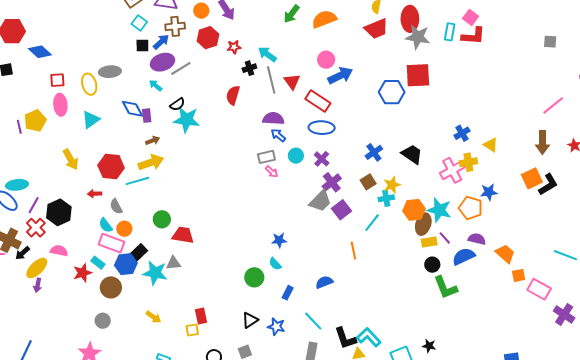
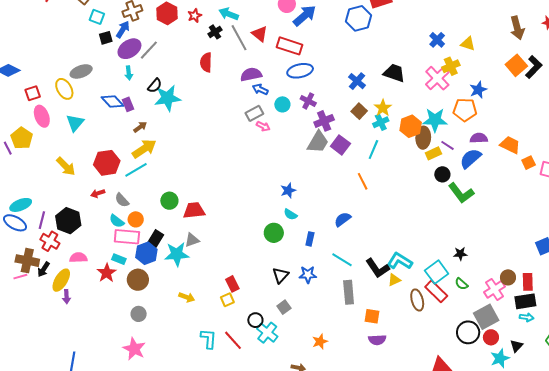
cyan arrow: (156, 85) -> (129, 73), turned -120
purple cross: (332, 182) -> (324, 121), turned 30

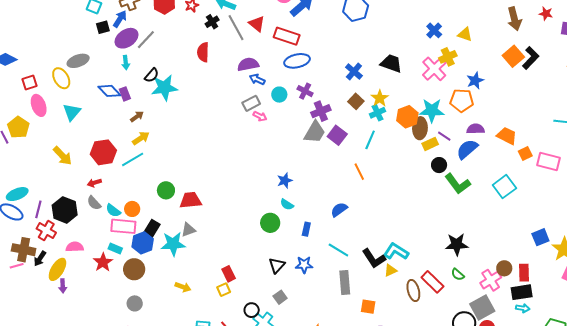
yellow arrow: (144, 149) -> (141, 138), size x0.7
gray semicircle: (122, 200) -> (94, 203), moved
black star: (460, 254) -> (457, 244), size x1.6
cyan square: (437, 272) -> (504, 187), moved

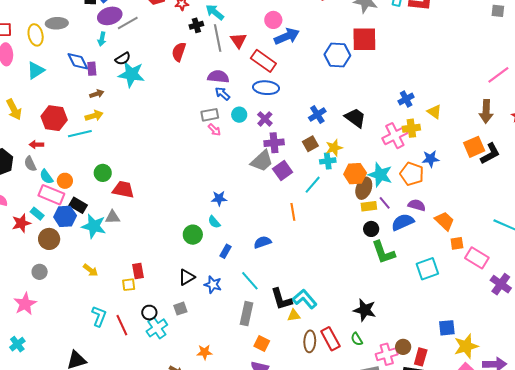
black rectangle: (152, 229) -> (78, 205), turned 72

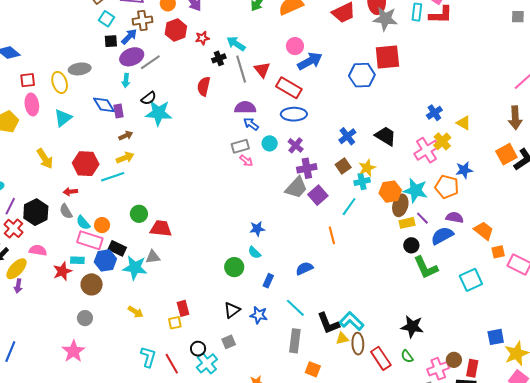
yellow cross: (411, 128) -> (442, 141), turned -30
cyan rectangle: (37, 214) -> (77, 260), turned -32
brown ellipse: (310, 341) -> (358, 344), moved

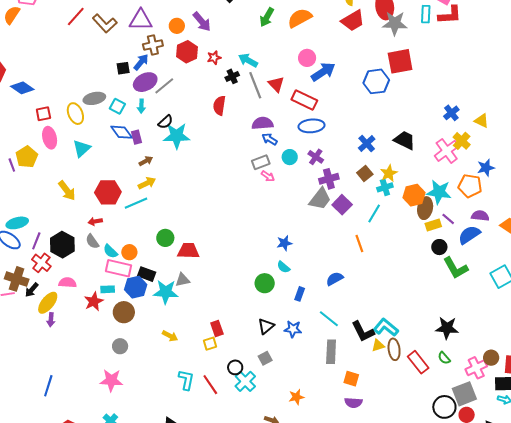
cyan square: (106, 19) -> (117, 106), moved
pink star: (73, 351) -> (111, 380), turned -30

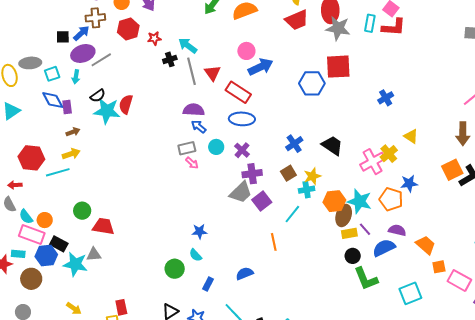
cyan square: (117, 106) -> (52, 74), turned 35
red semicircle: (219, 106) -> (126, 104), moved
blue cross: (451, 113) -> (386, 98), moved

